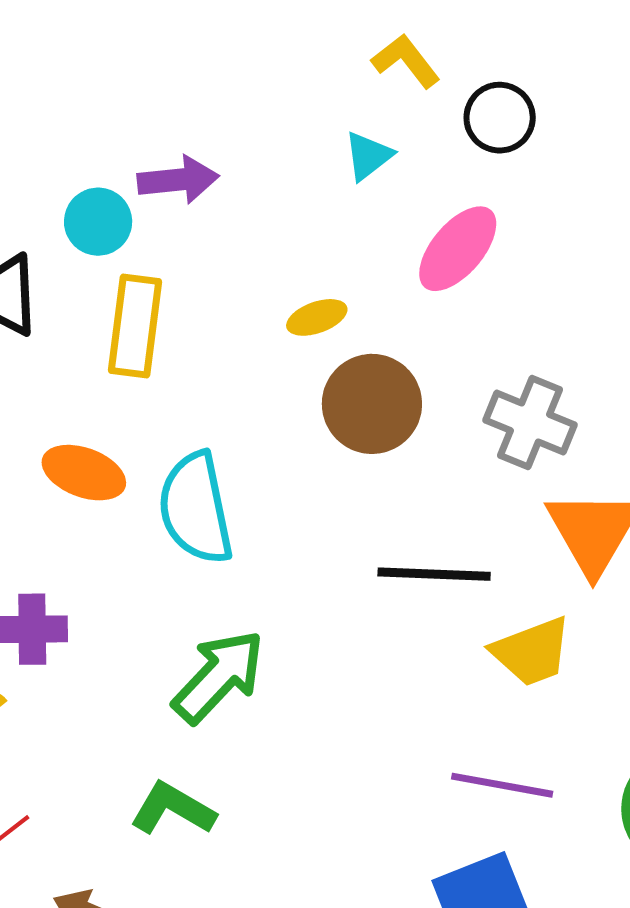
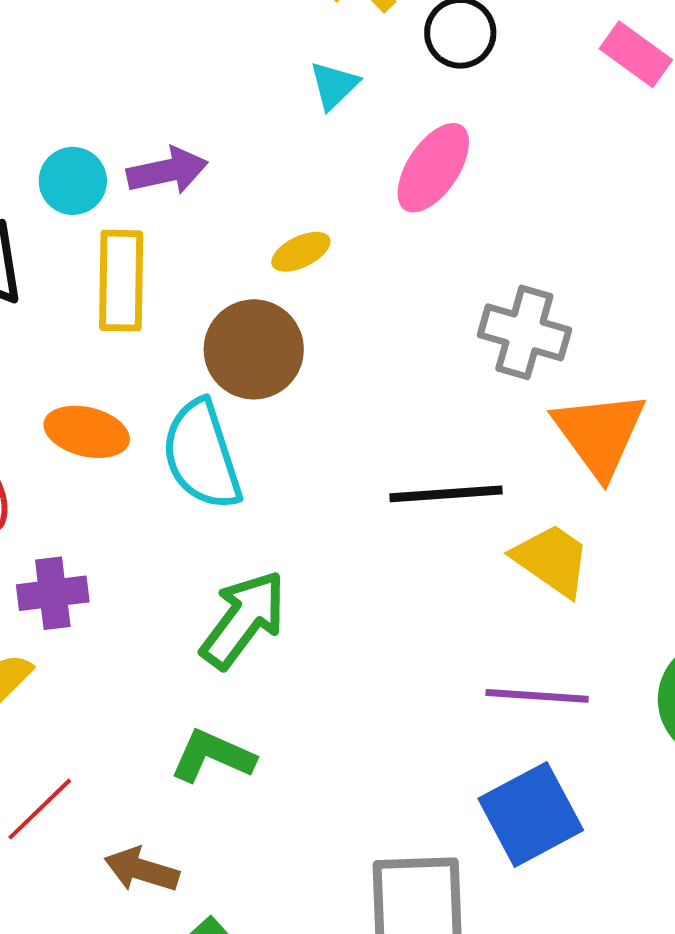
purple arrow: (178, 180) -> (167, 171), moved
brown circle: (372, 404) -> (254, 349), moved
yellow trapezoid: (532, 652) -> (552, 560), turned -118

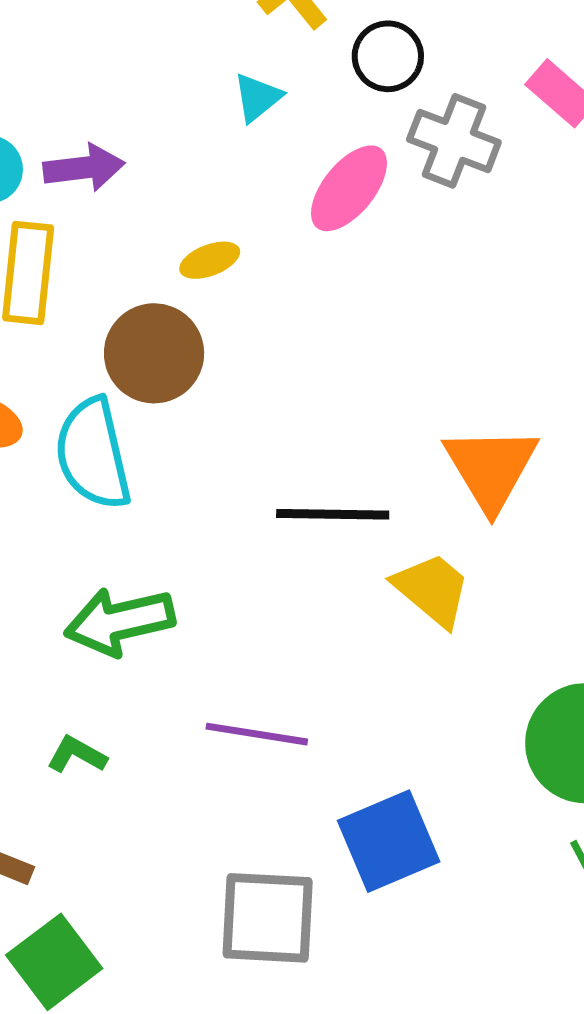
gray cross: (524, 332) -> (454, 141), moved
green arrow: (243, 619) -> (120, 621), turned -145
purple line: (537, 696) -> (257, 734), moved
green L-shape: (213, 756) -> (77, 755), size x0.7

